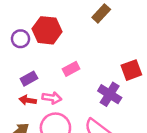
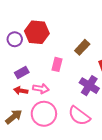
brown rectangle: (101, 13) -> (82, 47), moved
pink rectangle: (71, 69) -> (57, 64), turned -48

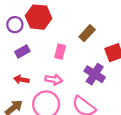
purple rectangle: (22, 72) -> (22, 52), moved
pink arrow: (41, 89) -> (54, 80), moved

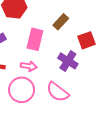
pink rectangle: (60, 52) -> (35, 39), size x1.5

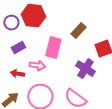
pink arrow: (29, 66) -> (37, 66), moved

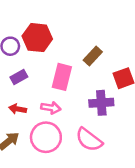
pink arrow: (37, 66) -> (51, 108), moved
purple cross: (85, 69) -> (101, 103), turned -36

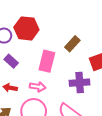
purple rectangle: (19, 77) -> (11, 61), turned 72

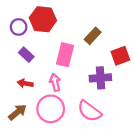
pink arrow: (38, 87) -> (55, 82), turned -112

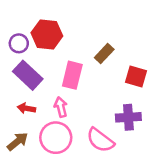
purple rectangle: (26, 55) -> (28, 75), size x1.6
red square: (120, 56) -> (136, 76), turned 36
purple cross: (100, 78) -> (128, 117), moved

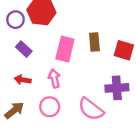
brown rectangle: (104, 54) -> (94, 42), moved, turned -48
purple rectangle: (28, 75) -> (24, 49), size x0.6
pink circle: (56, 138) -> (50, 107), size x0.7

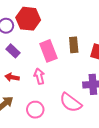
pink rectangle: (65, 49) -> (48, 51), turned -35
pink circle: (50, 107) -> (35, 110), moved

